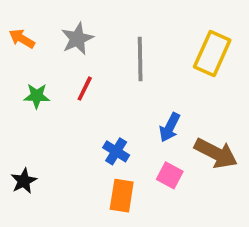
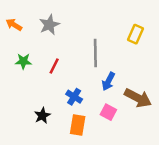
yellow rectangle: (212, 53) -> (136, 34), size x0.7
gray line: (140, 59) -> (95, 53), moved
red line: (85, 89) -> (54, 66), moved
black star: (24, 181) -> (42, 116), moved

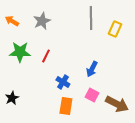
gray line: (95, 53) -> (91, 18), moved
green star: (23, 61) -> (20, 52), size x1.5
brown arrow: (138, 98) -> (117, 104), moved
black star: (42, 116) -> (12, 98), moved

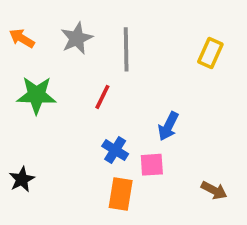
gray line: (91, 18) -> (126, 49), moved
red line: (46, 56) -> (102, 97), moved
pink square: (92, 95) -> (152, 165), moved, turned -32
brown arrow: (117, 104) -> (214, 190), size x0.6

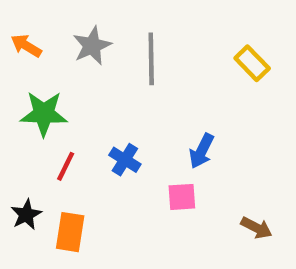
yellow rectangle: (210, 53) -> (252, 63), turned -68
red line: (102, 97) -> (66, 166), moved
blue cross: (115, 150) -> (125, 160), moved
orange rectangle: (121, 194) -> (70, 232), moved

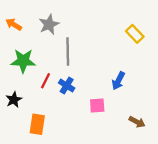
gray line: (151, 59) -> (68, 51), moved
blue arrow: (202, 151) -> (118, 81), moved
red line: (66, 166) -> (45, 81), moved
black star: (26, 215) -> (14, 100), moved

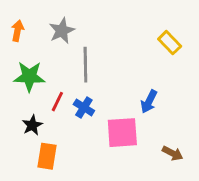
orange arrow: (14, 24) -> (18, 31), turned 70
black star: (14, 100) -> (32, 125), moved
pink square: (97, 105) -> (122, 133), size x1.6

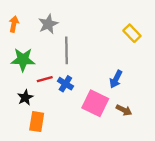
red line: (57, 102) -> (45, 79), turned 49
pink square: (122, 133) -> (95, 103), turned 30
brown arrow: (173, 153) -> (124, 110), moved

